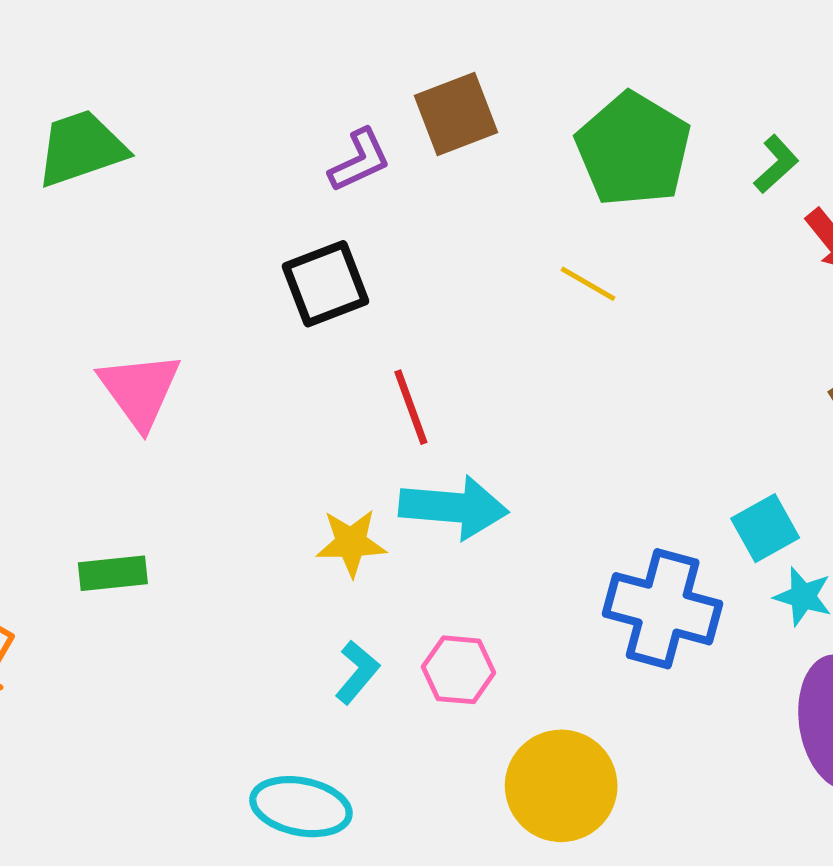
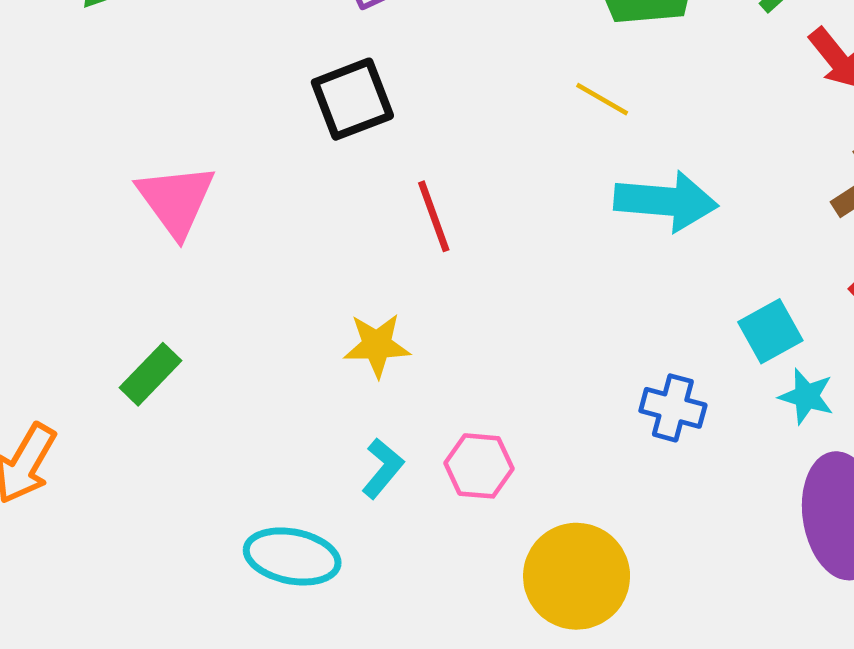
cyan arrow: (454, 507) -> (666, 201), moved
green rectangle: (113, 573) -> (150, 374), turned -40
blue cross: (663, 609) -> (673, 408), size x0.6
cyan ellipse: (301, 807) -> (292, 556), moved

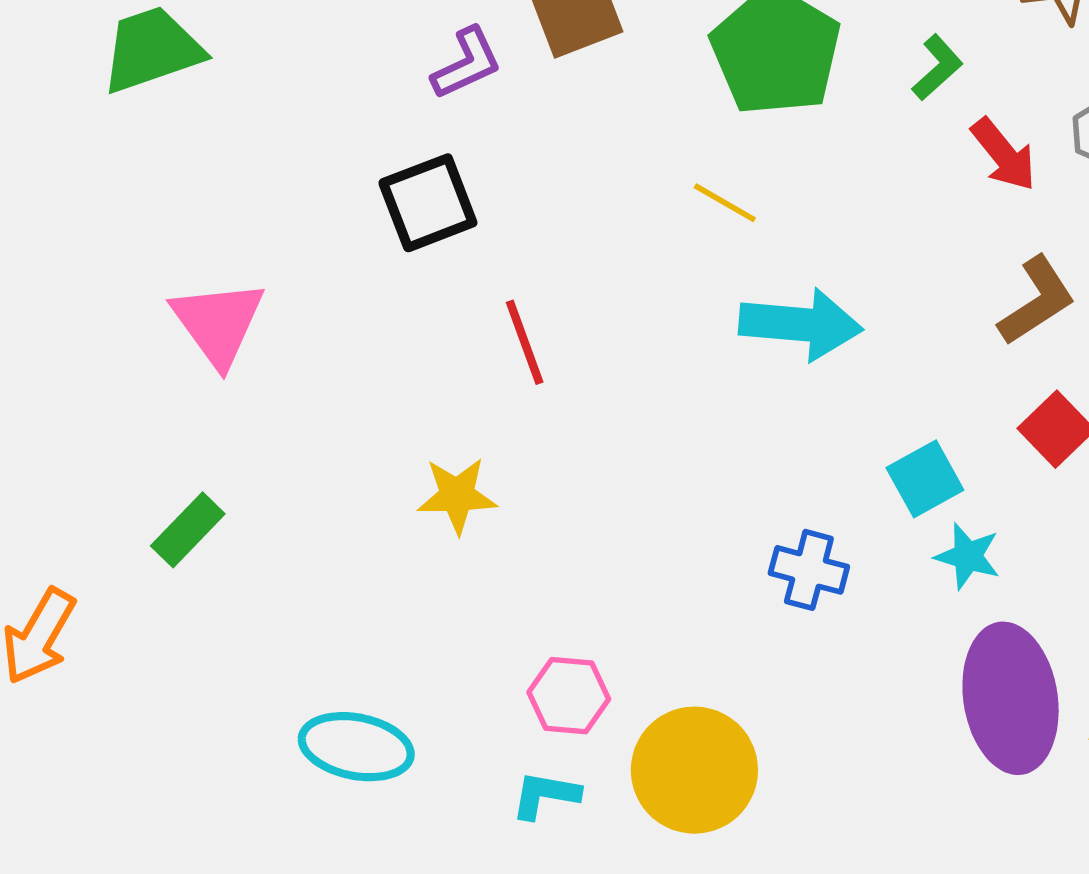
pink hexagon: (479, 466) -> (569, 696), moved
cyan L-shape: (383, 468) -> (545, 795), moved, turned -120

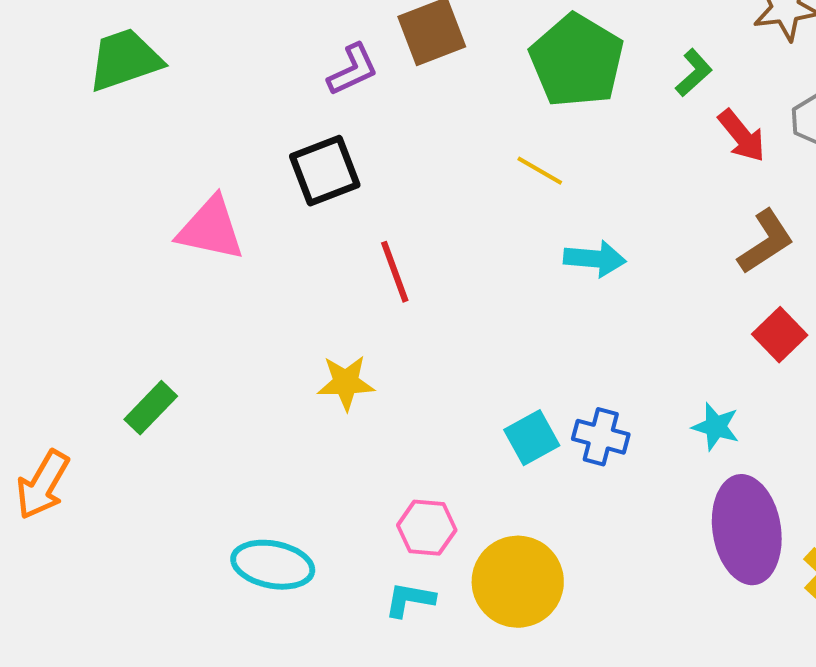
pink triangle: (218, 323) -> (211, 229), moved, turned -42
cyan arrow: (801, 324) -> (595, 259), size x0.7
cyan square: (925, 479) -> (532, 438), moved

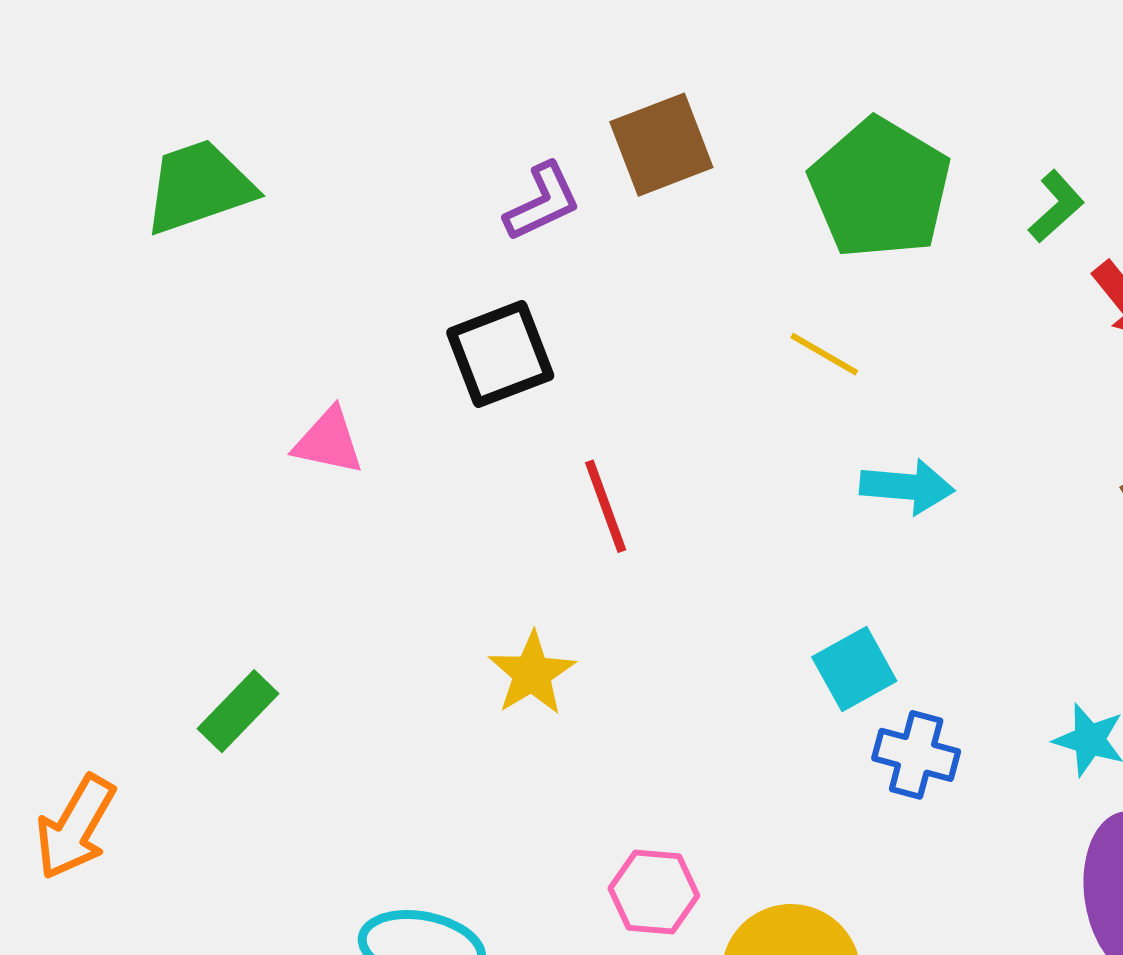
pink triangle: (211, 229) -> (328, 441), size x0.7
yellow star: (346, 383) -> (532, 673), turned -30
cyan square: (532, 438) -> (854, 669), moved

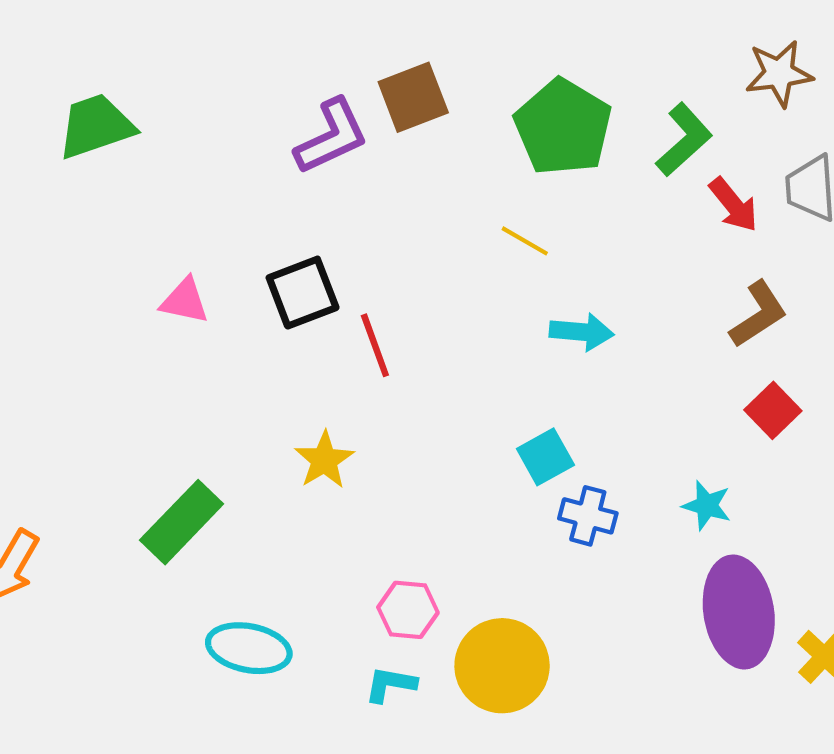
purple L-shape: (542, 202) -> (331, 137), size x1.4
green L-shape: (1056, 206) -> (684, 140), size x1.5
black square: (500, 354) -> (303, 293), moved
green rectangle: (238, 711) -> (182, 522), moved, size x1.5

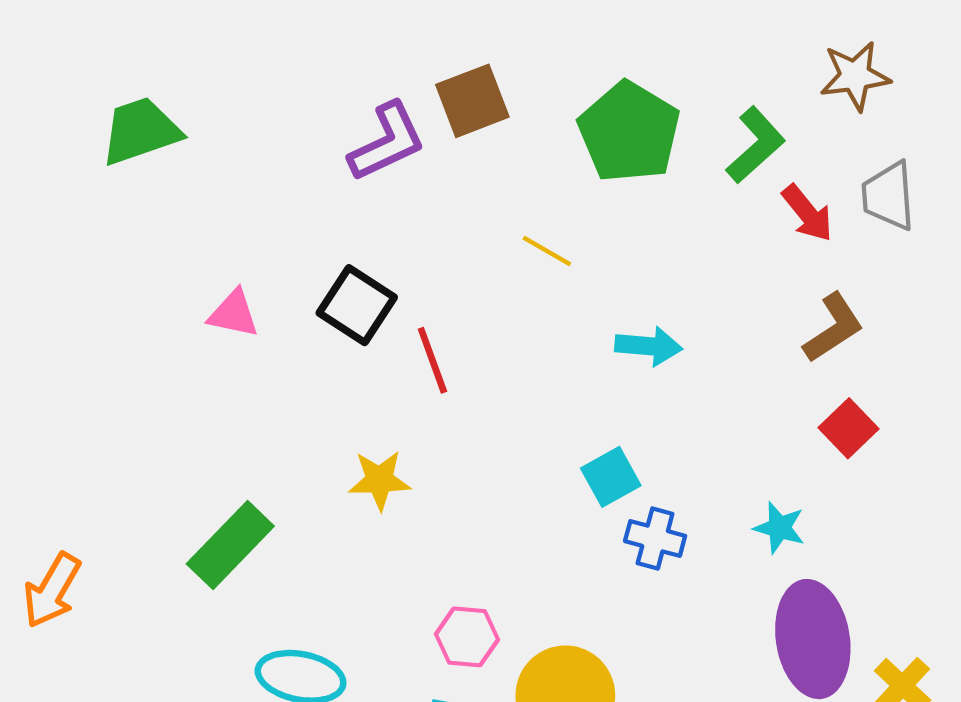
yellow line: (525, 241) -> (547, 251), moved
black square: (303, 293) -> (357, 305), turned -36
yellow star: (324, 460) -> (379, 480), turned 30

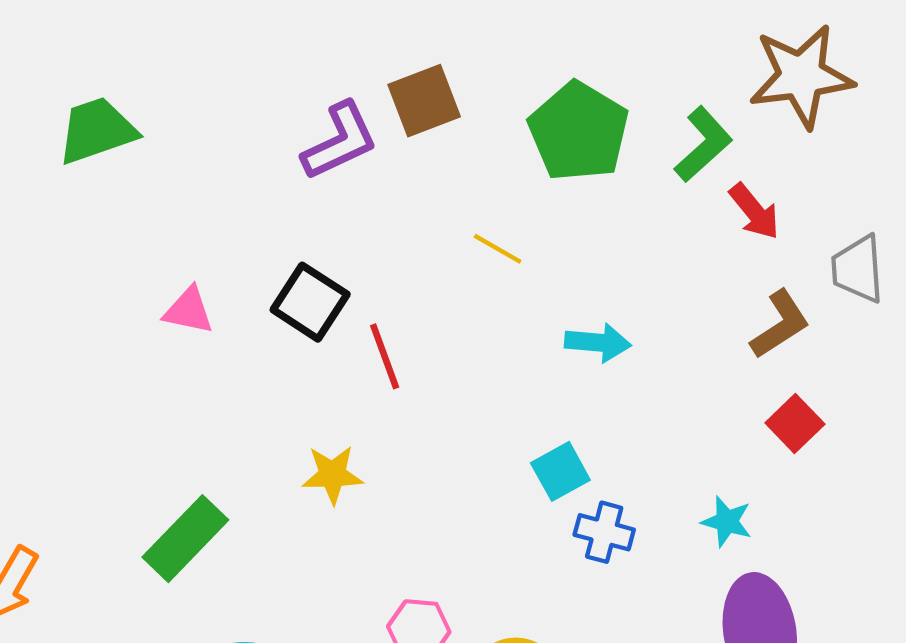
brown star: (855, 76) -> (801, 76), size x1.5
gray trapezoid: (889, 196) -> (858, 269), moved

